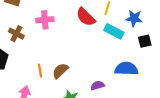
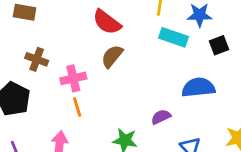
red semicircle: (86, 17) -> (107, 22), moved
pink cross: (45, 20) -> (73, 78), moved
brown semicircle: (60, 71) -> (112, 56), moved

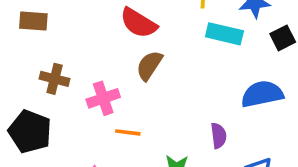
orange line: (77, 107) -> (128, 132), moved, turned -60
purple semicircle: (161, 117) -> (219, 136), turned 114

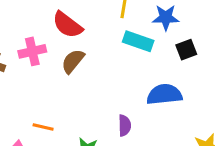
pink cross: (103, 98) -> (32, 51), moved
orange line: (128, 132) -> (43, 127), moved

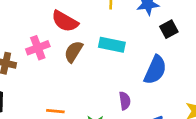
cyan rectangle: (138, 41) -> (112, 45), moved
blue semicircle: (164, 94) -> (155, 70), turned 128

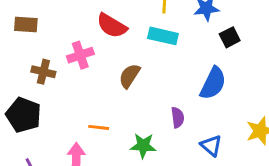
cyan rectangle: (112, 45) -> (163, 36), moved
brown semicircle: (74, 52) -> (130, 76), moved

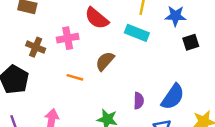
blue semicircle: (213, 83) -> (173, 97), moved
orange line: (99, 127) -> (75, 77), moved

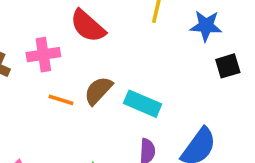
cyan rectangle: (137, 33) -> (143, 104), moved
orange line: (75, 77) -> (61, 100), moved

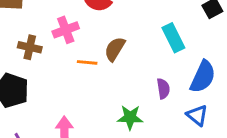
cyan rectangle: (143, 104) -> (173, 38), moved, turned 52

